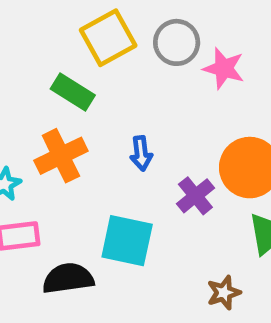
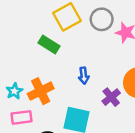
orange cross: (61, 156) -> (41, 91), moved

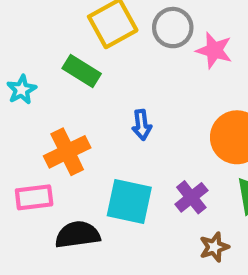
cyan star: (14, 91) -> (22, 90), moved
purple cross: (111, 97) -> (191, 197), moved

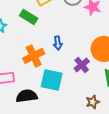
orange cross: (67, 152) -> (34, 56), moved
purple cross: (191, 197) -> (82, 65), moved

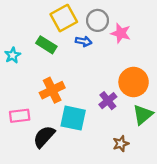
blue arrow: (58, 43) -> (84, 41), moved, turned -72
black semicircle: (27, 96) -> (44, 137), turned -40

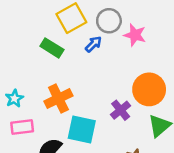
blue arrow: (84, 41) -> (93, 44), turned -56
cyan star: (13, 55) -> (14, 98), moved

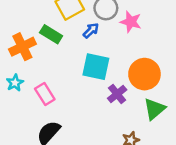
orange cross: (58, 98) -> (22, 47), moved
pink rectangle: (22, 127) -> (45, 94), moved, turned 65
cyan square: (82, 130) -> (96, 67), moved

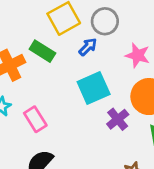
pink star: (131, 22) -> (138, 55), moved
cyan square: (96, 67) -> (94, 88), turned -36

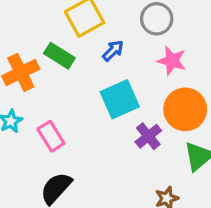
gray circle: (105, 21) -> (157, 19), moved

